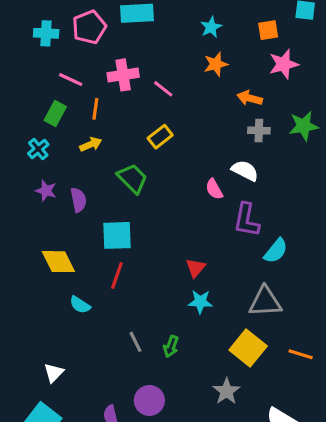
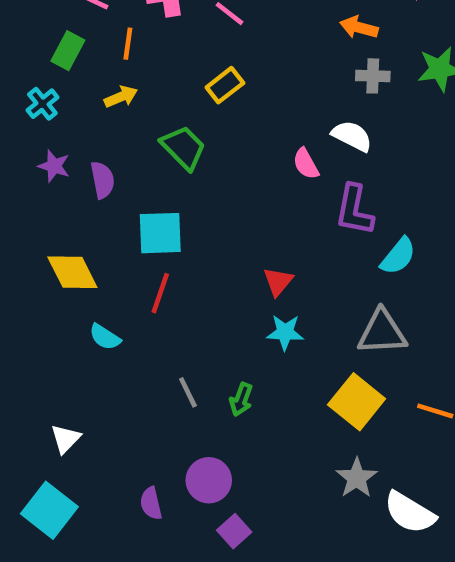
gray star: (226, 391) -> (357, 478), moved

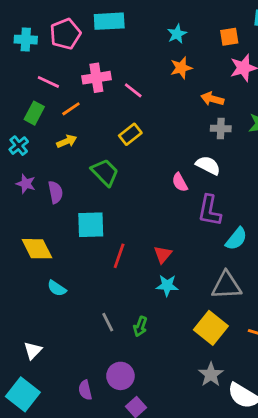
orange line: (128, 44) -> (71, 109), turned 48
red line: (160, 293) -> (119, 256), moved

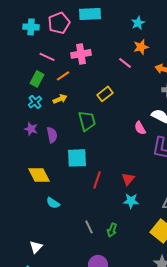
pink line: (133, 90) -> (125, 63), moved
cyan cross: (19, 146) -> (35, 102), moved
green trapezoid: (105, 172) -> (87, 121), turned 30

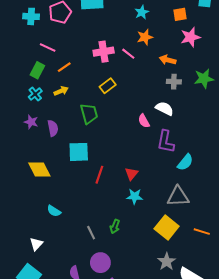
pink cross: (81, 54) -> (104, 52), moved
cyan semicircle: (53, 203) -> (54, 211), moved
gray line: (89, 227) -> (91, 233), moved

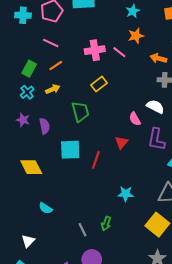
pink line: (48, 47) -> (51, 43), moved
red triangle: (131, 174) -> (121, 142), moved
red line: (99, 175) -> (96, 160), moved

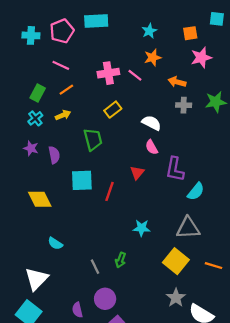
white semicircle: (155, 107) -> (152, 123), moved
white triangle: (28, 241) -> (36, 279), size x1.6

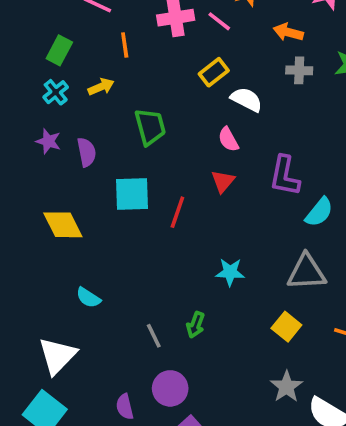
orange line: (66, 90) -> (125, 45), moved, turned -64
yellow rectangle: (113, 110) -> (214, 72), moved
pink semicircle: (152, 147) -> (228, 139), moved
yellow square: (176, 261) -> (286, 327), size x0.7

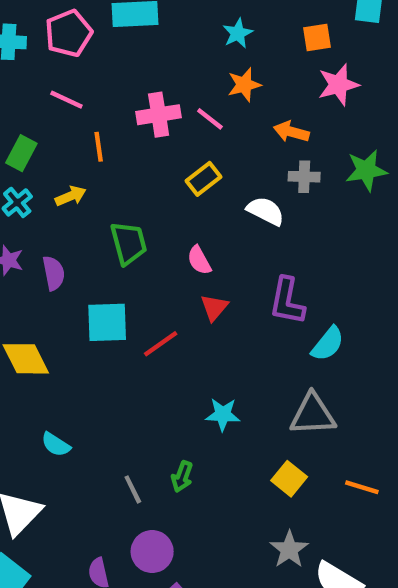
white semicircle: (246, 99) -> (266, 211), moved
pink semicircle: (228, 139) -> (199, 260), moved
red line: (177, 212) -> (161, 344), turned 36

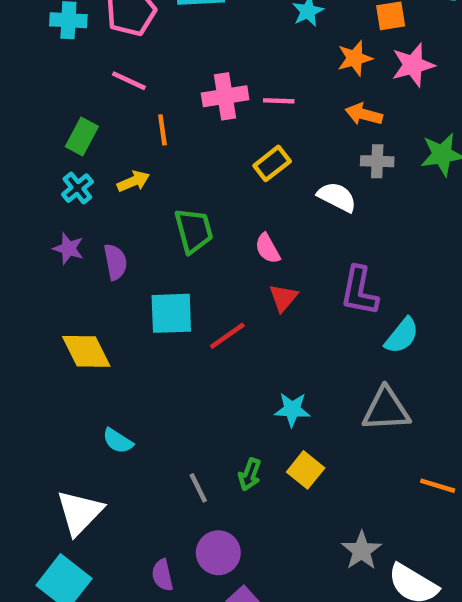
orange star: (244, 85) -> (355, 58), moved
pink line: (210, 119) -> (279, 101), turned -36
yellow square: (289, 479) -> (306, 470), moved

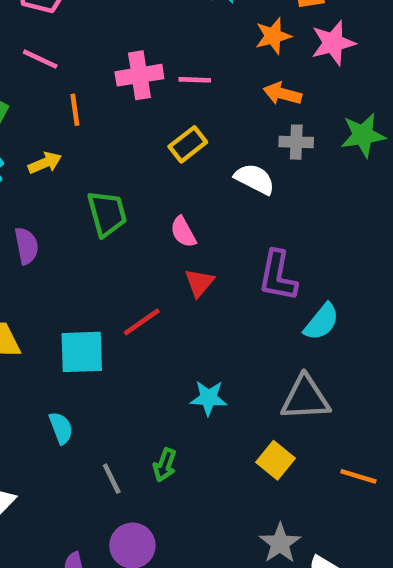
cyan square: (171, 313) -> (82, 352), moved
cyan semicircle: (118, 441) -> (61, 428), moved, turned -144
yellow square: (306, 470) -> (275, 460), moved

